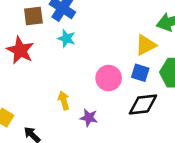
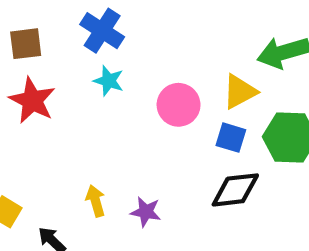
brown square: (33, 16) -> (26, 44), moved
pink circle: (109, 78) -> (179, 105), moved
yellow arrow: (64, 100) -> (96, 201), moved

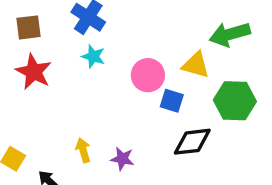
yellow triangle: (240, 92) -> (196, 65), turned 44
blue square: (231, 138) -> (172, 101), moved

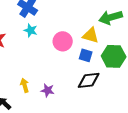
blue square: (172, 101) -> (86, 55), moved

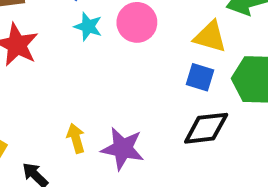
pink circle: (63, 41) -> (137, 22), moved
purple star: (48, 90) -> (123, 149), size x1.5

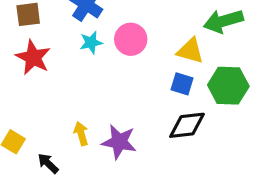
cyan star: (88, 26) -> (91, 43), turned -30

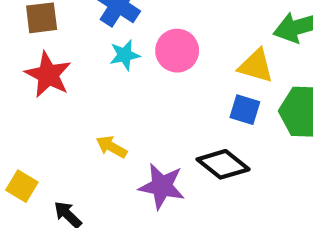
black diamond: (187, 125) -> (223, 164), moved, turned 45
yellow arrow: (81, 134) -> (112, 147), moved, turned -45

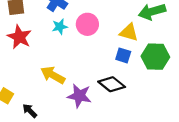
yellow arrow: (112, 147) -> (53, 75), size x1.5

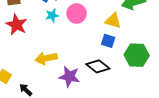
green hexagon: (155, 57) -> (137, 55), moved
yellow arrow: (53, 75) -> (46, 58), turned -40

